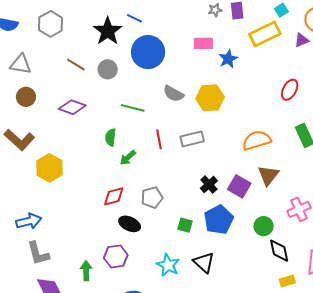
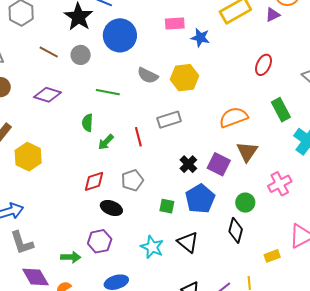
blue star: (228, 59) -> (200, 38), turned -30
red line: (159, 139) -> (138, 137), moved
black diamond: (279, 251) -> (236, 230), moved, turned 30
green arrow: (86, 271) -> (71, 257), turned 96

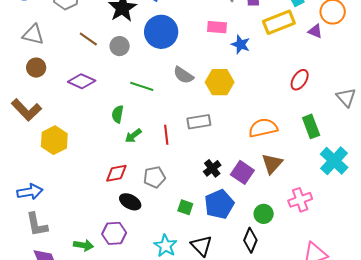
purple triangle: (273, 15) -> (315, 31), turned 42

